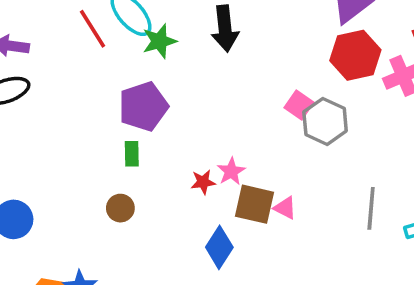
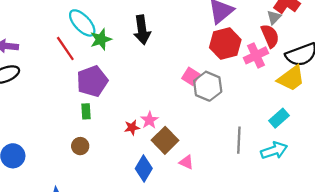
red line: (92, 29) -> (65, 48), moved
brown square: (254, 204) -> (165, 140), turned 35
pink triangle: (285, 208) -> (186, 162), moved

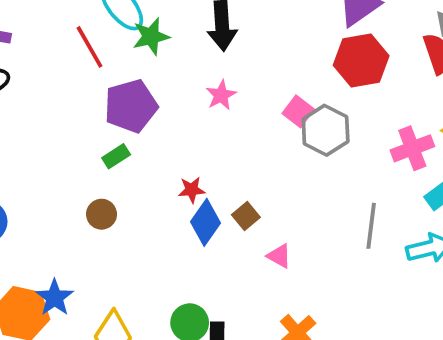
pink cross: (256, 55) -> (412, 148), moved
green rectangle: (86, 111) -> (116, 156), turned 56
pink star: (149, 120) -> (221, 95), moved
brown square: (165, 140) -> (246, 216), size x0.6
blue diamond: (144, 168) -> (206, 222), moved

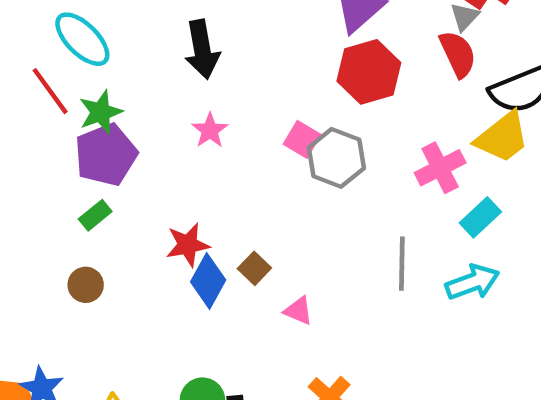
green star: (151, 36) -> (101, 112), moved
red star: (192, 190) -> (188, 245), size x1.4

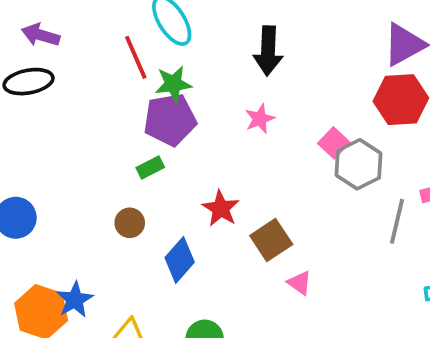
red star: (188, 245) -> (221, 209), turned 30
gray line: (402, 264) -> (397, 221), moved
brown square: (254, 268) -> (271, 240), size x1.5
blue diamond: (208, 281) -> (180, 260), moved

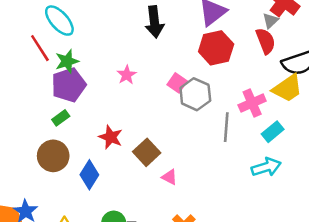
black arrow: (268, 51) -> (154, 22), moved
brown circle: (130, 223) -> (53, 156), size x1.6

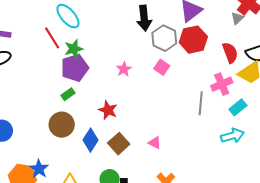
red semicircle: (266, 41) -> (230, 53), moved
pink star: (127, 75) -> (124, 69), moved
gray hexagon: (195, 94) -> (164, 38), moved
brown square: (147, 152) -> (119, 144), moved

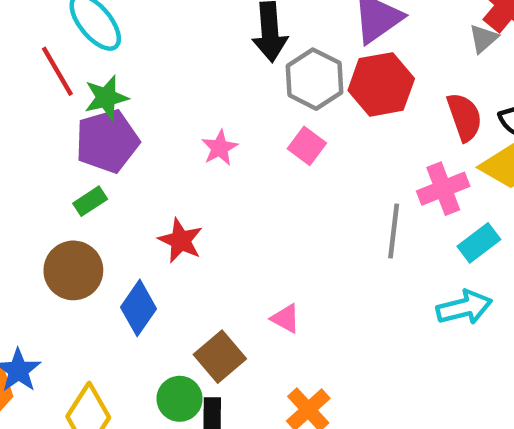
brown square: (119, 144) -> (220, 357), moved

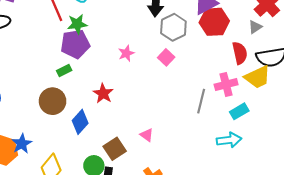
gray triangle: (483, 39) -> (255, 27), moved
red hexagon: (381, 84) -> (214, 22), moved

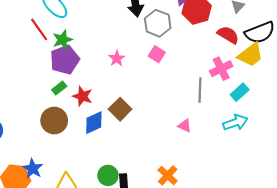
red semicircle: (240, 53) -> (228, 35), turned -35
red star: (103, 93) -> (82, 96), moved
blue diamond: (80, 122) -> (94, 123), moved, turned 35
pink triangle: (147, 135) -> (185, 126), moved
brown square: (115, 149) -> (120, 109), moved

